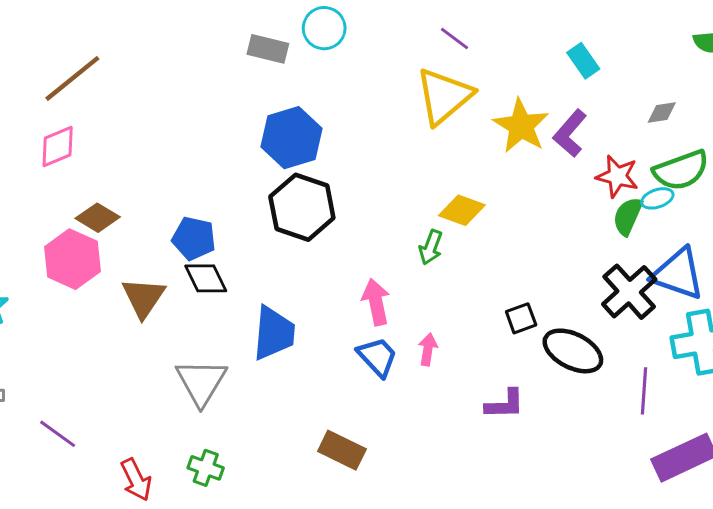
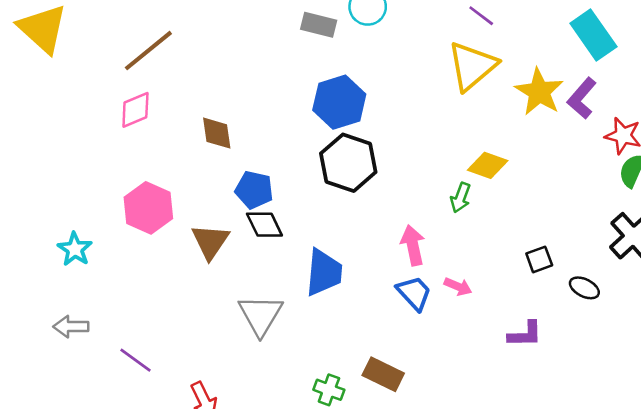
cyan rectangle: (583, 61) -> (593, 35), size x1.6
brown diamond: (98, 218) -> (217, 133), moved, turned 51
pink arrow: (428, 349) -> (458, 287), turned 104
black ellipse: (573, 351) -> (584, 288), size x0.6
green cross: (206, 468) -> (329, 390), moved

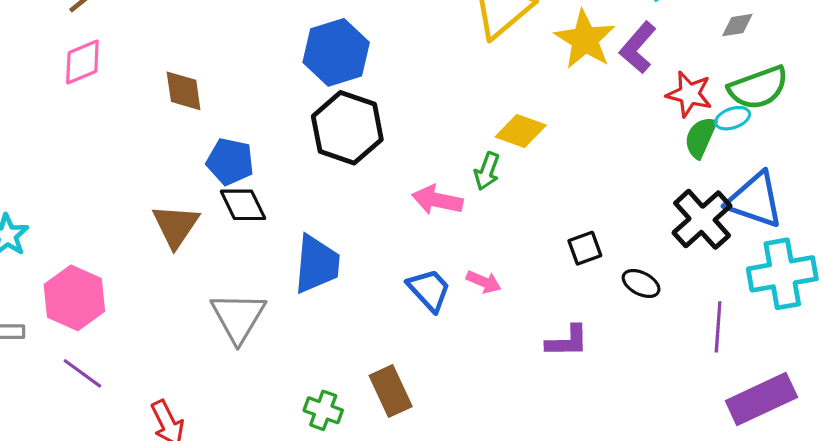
pink hexagon: (148, 208) -> (74, 298), moved
pink arrow: (413, 245) -> (437, 200), moved, turned -66
brown rectangle: (383, 374) -> (391, 391), turned 39

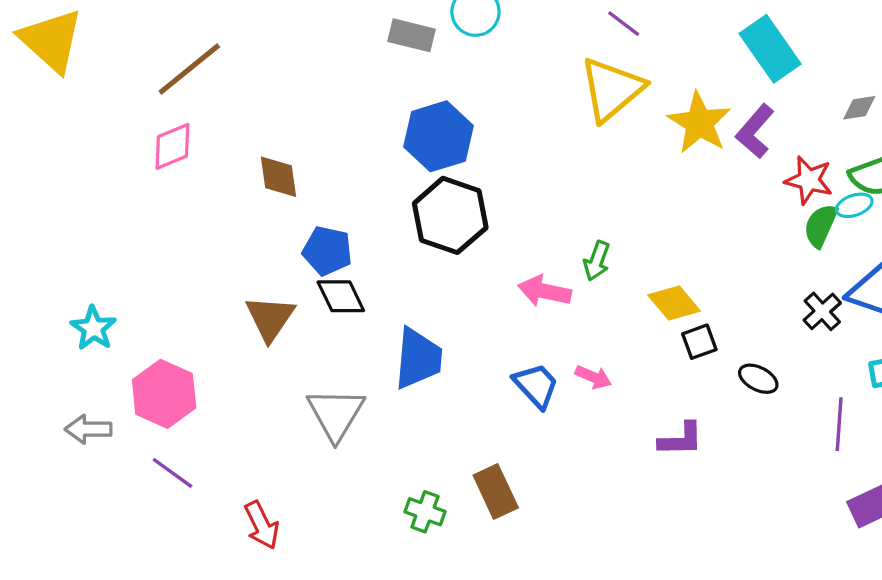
yellow diamond: (521, 131) -> (674, 303), moved, turned 30
black cross: (702, 219) -> (822, 311), size x0.6

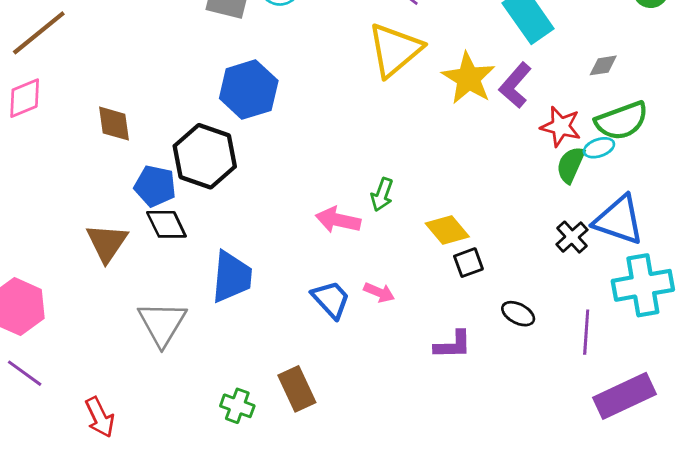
black hexagon: (450, 215) -> (205, 156), moved
black ellipse: (758, 379) -> (518, 314), moved

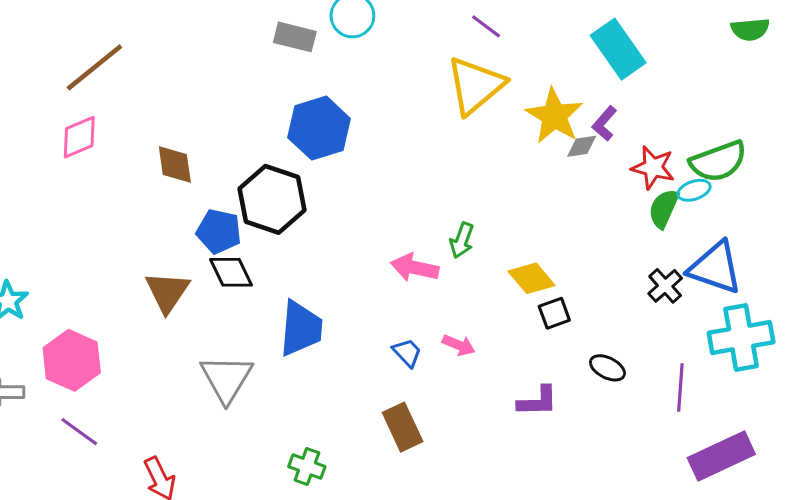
gray diamond: (603, 65) -> (582, 146), moved
purple L-shape: (515, 85) -> (604, 123), size x0.7
blue trapezoid: (331, 299) -> (407, 353), size x0.7
brown rectangle: (297, 389) -> (403, 427), moved

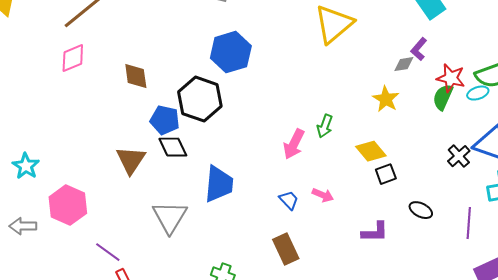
yellow star: (554, 116) -> (386, 99), moved, size x0.7
green semicircle: (664, 208) -> (443, 97), moved
pink arrow: (415, 268) -> (294, 144), turned -76
purple line: (79, 432) -> (108, 252), moved

